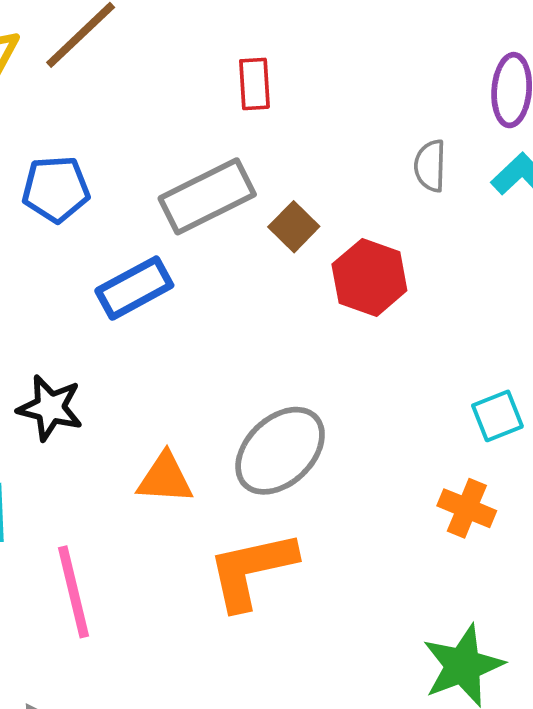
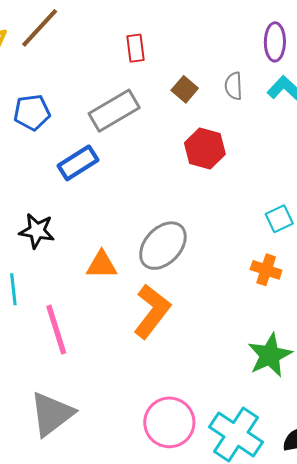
brown square: (294, 227) -> (185, 89), moved
orange L-shape: (252, 570) -> (152, 311), turned 144

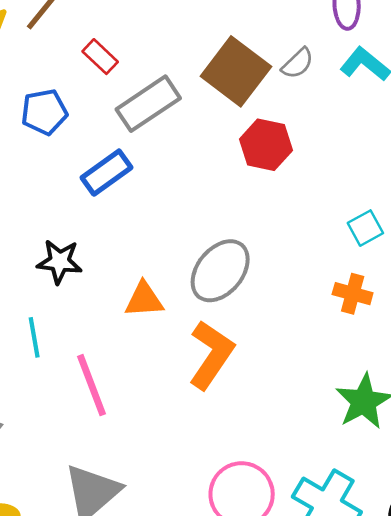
red rectangle: (136, 48) -> (100, 57), moved, turned -36
gray semicircle: (234, 86) -> (298, 63), turned -128
brown square: (185, 89) -> (236, 71), size x2.0

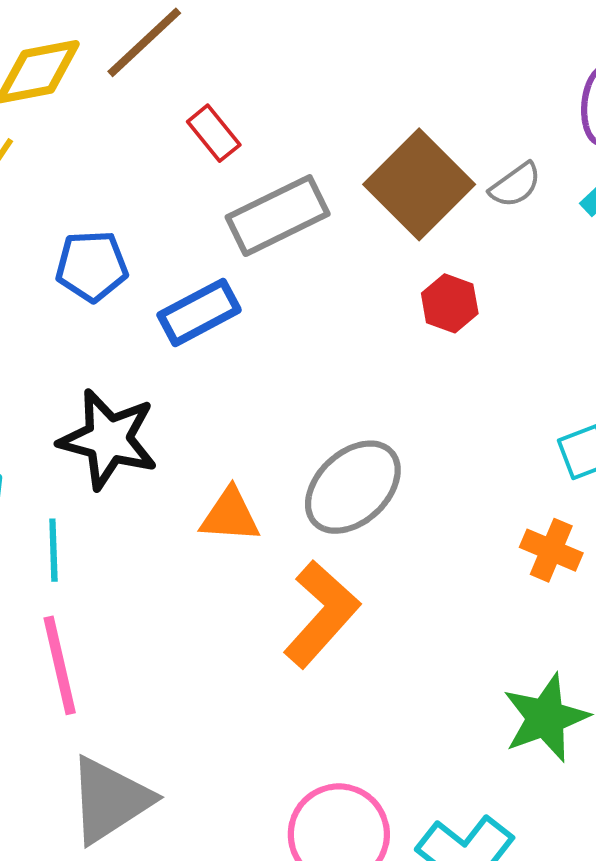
blue pentagon: (44, 112) -> (92, 266), moved
red hexagon: (266, 145) -> (450, 303), size x0.7
black star: (60, 262) -> (108, 439), size x1.4
pink line: (92, 385) -> (60, 665), moved

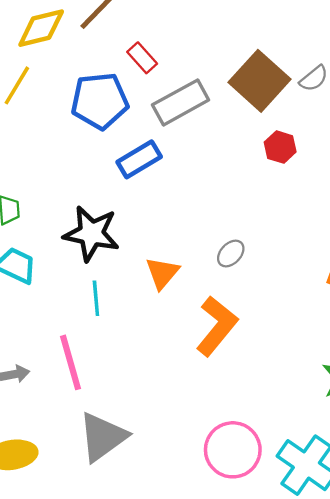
blue pentagon: (92, 266) -> (100, 101), moved, size x1.4
gray ellipse: (353, 487) -> (231, 253), size x0.5
orange triangle: (230, 515) -> (162, 273), turned -51
cyan line: (53, 550) -> (96, 298), moved

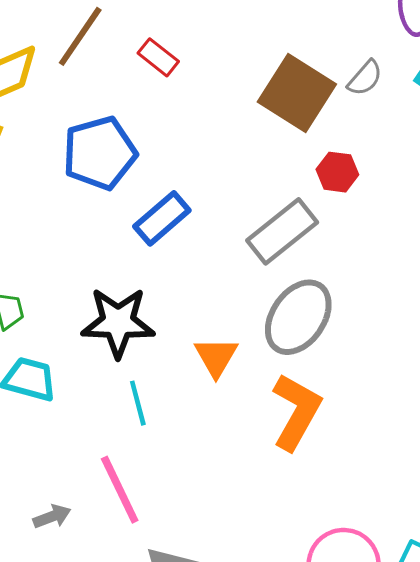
red rectangle: (142, 58) -> (158, 57), moved
gray rectangle: (181, 102) -> (282, 231), moved
gray ellipse: (231, 253) -> (298, 317), size x2.0

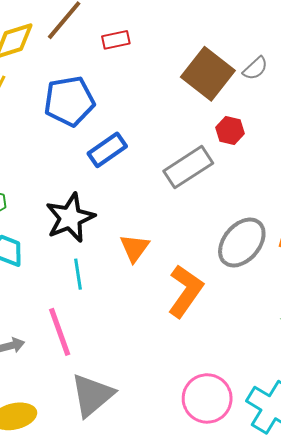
red rectangle: (158, 57) -> (116, 40), turned -56
gray ellipse: (298, 317) -> (242, 243), moved
black star: (118, 322) -> (70, 218), turned -30

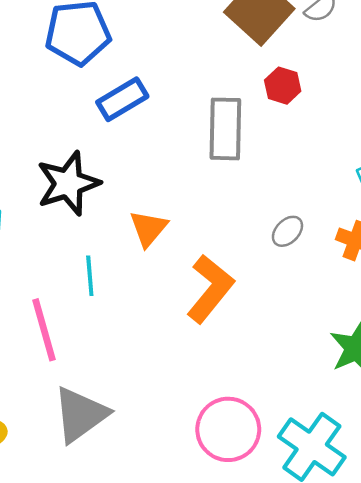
gray rectangle: (188, 167) -> (225, 129), turned -60
gray ellipse: (242, 243) -> (287, 231), size x0.5
cyan line: (78, 274) -> (90, 276), moved

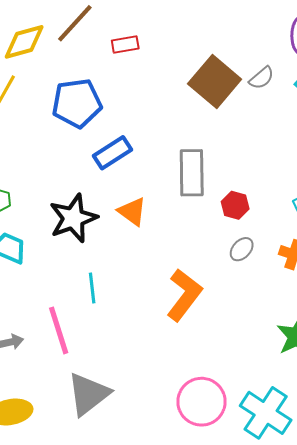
red hexagon: (283, 86) -> (235, 205), moved
orange triangle: (149, 228) -> (132, 212), moved, turned -32

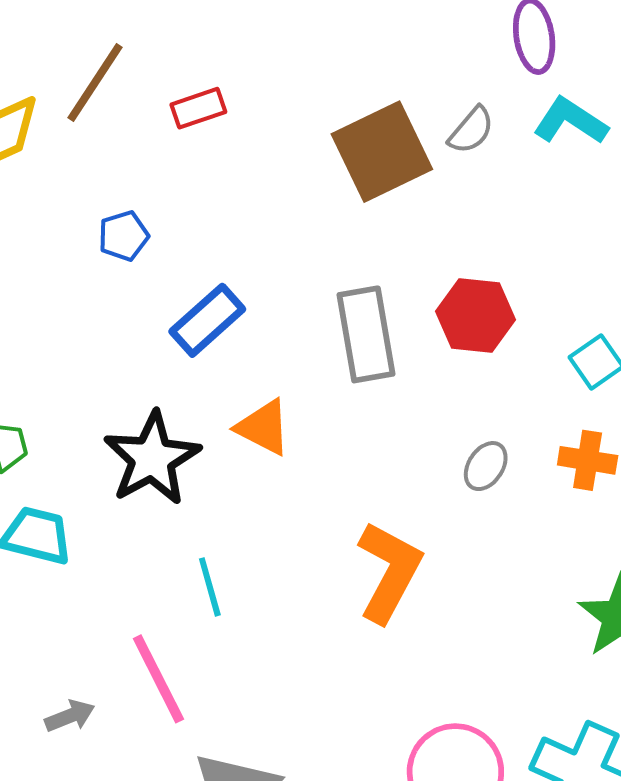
brown square: (215, 81) -> (382, 152), turned 33
blue pentagon: (77, 103) -> (123, 236), size x0.5
red hexagon: (235, 205) -> (475, 315), moved, size x1.4

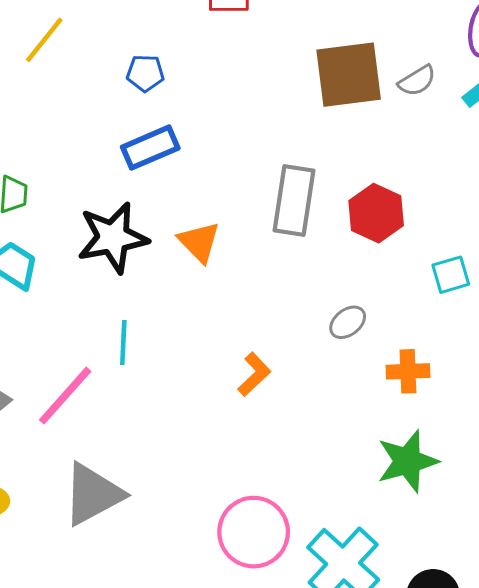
blue rectangle: (207, 320) -> (150, 148), moved
orange cross: (588, 460) -> (408, 371), moved, turned -30
orange L-shape: (389, 572) -> (254, 374), size x0.6
pink line: (158, 679) -> (65, 396), turned 50

